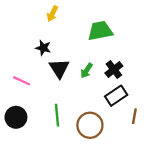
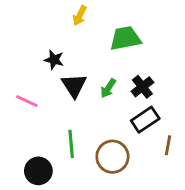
yellow arrow: (52, 14) -> (80, 16), moved
black circle: (16, 117) -> (38, 171), moved

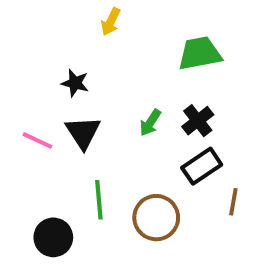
green trapezoid: (125, 38) -> (200, 53), moved
black triangle: (74, 85) -> (83, 133), moved

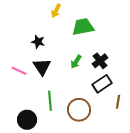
green trapezoid: (200, 53) -> (83, 27), moved

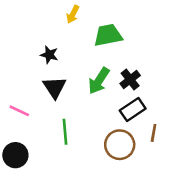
green arrow: (76, 62) -> (99, 81), size x1.5
pink line: (19, 71) -> (19, 111), moved
brown circle: (79, 110) -> (120, 145), moved
black circle: (27, 120) -> (15, 155), moved

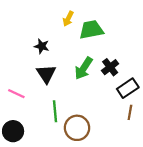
yellow arrow: (73, 14) -> (68, 19), moved
black rectangle: (133, 110) -> (128, 88), moved
brown circle: (120, 145) -> (77, 128), moved

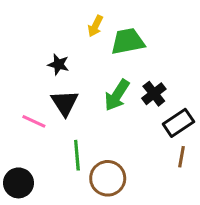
pink line: (16, 94) -> (34, 121), moved

